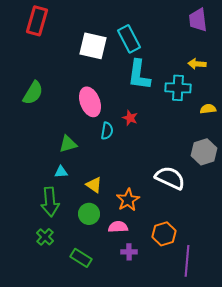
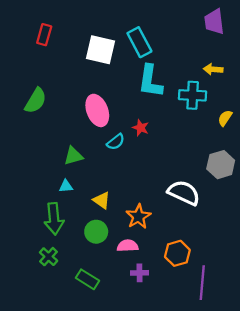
red rectangle: (37, 21) -> (44, 35), moved, size x0.7
yellow semicircle: (208, 109) -> (225, 118), turned -49
cyan semicircle: (107, 131) -> (116, 142), turned 42

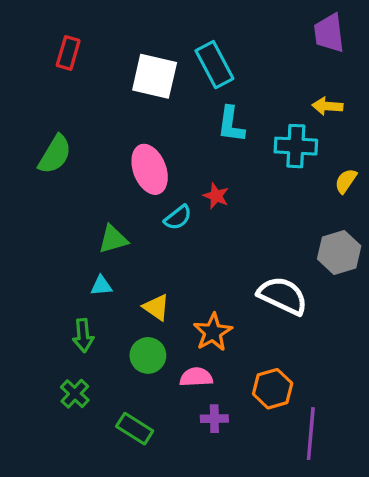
cyan L-shape: (150, 81) -> (231, 124), size x0.7
green arrow: (54, 219) -> (83, 336), size x0.7

